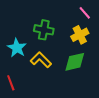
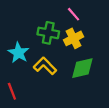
pink line: (85, 13) -> (74, 14), moved
yellow cross: (80, 35) -> (74, 38), moved

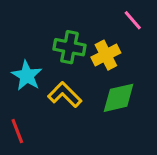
pink line: (74, 14) -> (133, 20), moved

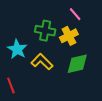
pink line: (133, 20) -> (75, 14), moved

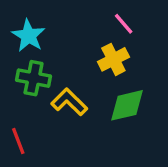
green cross: (45, 31) -> (34, 78), moved
cyan star: (17, 49) -> (28, 36), moved

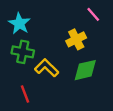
pink line: (124, 24) -> (93, 14), moved
red line: (18, 141) -> (25, 94), moved

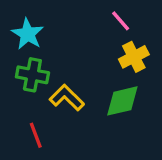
pink line: (93, 14) -> (121, 21), moved
yellow cross: (76, 39) -> (134, 57), moved

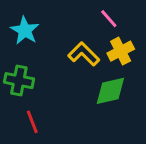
green cross: (32, 75) -> (19, 81), moved
yellow L-shape: (67, 98) -> (84, 54), moved

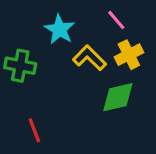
cyan star: (25, 30) -> (60, 29), moved
green cross: (19, 81) -> (20, 66), moved

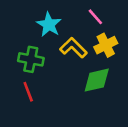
green cross: (20, 66) -> (31, 59), moved
red line: (34, 130) -> (28, 92), moved

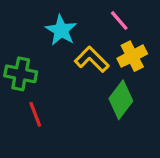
green cross: (31, 59) -> (21, 74), moved
green diamond: (97, 80) -> (121, 100), turned -40

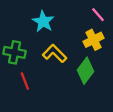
pink line: (119, 21) -> (98, 15), moved
yellow L-shape: (92, 59) -> (55, 54), moved

